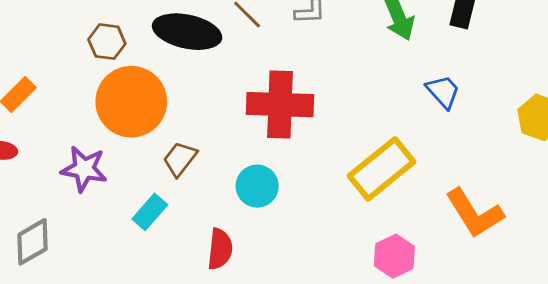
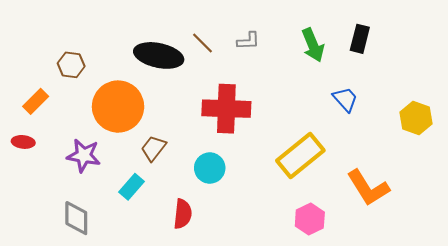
brown hexagon: (107, 42) -> (71, 65), moved
gray diamond: (33, 242) -> (76, 218), moved, turned -60

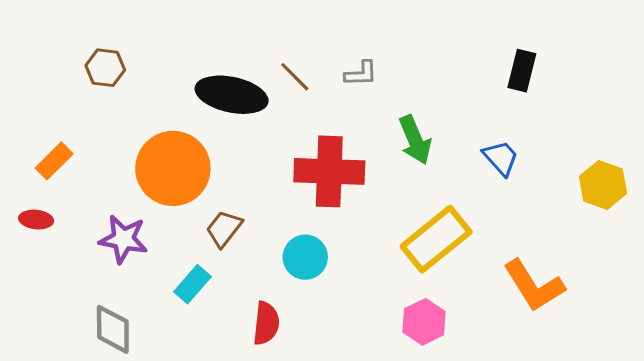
green arrow: (313, 45) -> (415, 140), moved
brown hexagon: (71, 65) -> (105, 68), moved
pink hexagon: (310, 219) -> (424, 322), moved

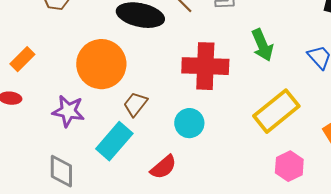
cyan rectangle: (192, 284) -> (114, 141), size x1.5
pink hexagon: (424, 322) -> (289, 166), moved
red semicircle: (266, 323) -> (163, 167), turned 44

